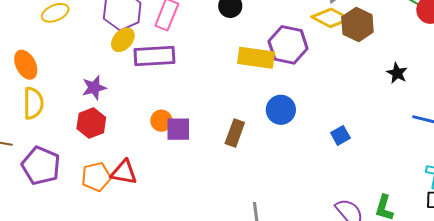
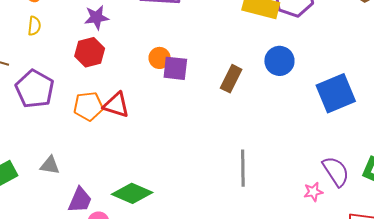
yellow semicircle: (33, 103) -> (34, 26), size x0.6
blue square: (340, 135) -> (336, 93), size x2.0

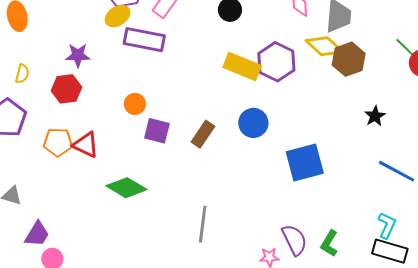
yellow semicircle: (34, 26) -> (22, 74), moved
purple square: (175, 68) -> (157, 131), moved
green diamond: (132, 193) -> (127, 188), moved

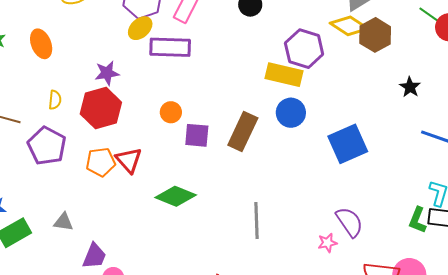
yellow rectangle: (242, 66) -> (284, 75), moved
red hexagon: (66, 89) -> (101, 108), size x1.4
brown rectangle: (203, 134) -> (243, 132), size x1.4
red triangle: (86, 145) -> (129, 160), turned 32
green L-shape: (329, 243) -> (417, 220), moved

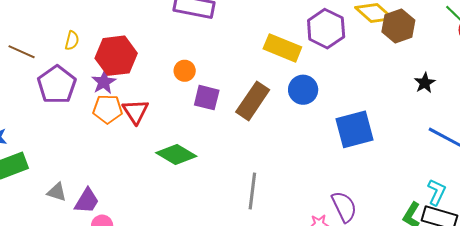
purple star: (107, 73) -> (104, 82), moved, turned -30
yellow rectangle: (284, 75) -> (282, 48), moved
gray triangle: (63, 222) -> (57, 192), moved

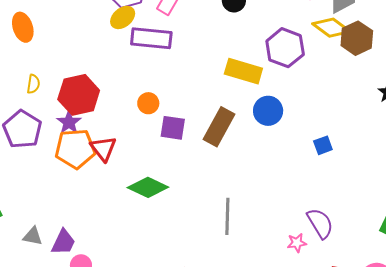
orange pentagon: (108, 109) -> (75, 149), size x1.4
blue square: (354, 129) -> (323, 145), size x0.5

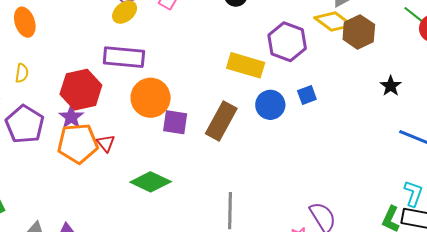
purple rectangle: (151, 38) -> (124, 57), moved
yellow semicircle: (33, 84) -> (22, 73), moved
orange circle: (148, 103) -> (151, 98), size x1.8
blue square: (323, 145) -> (307, 95), moved
red triangle: (103, 149) -> (106, 143), size x0.7

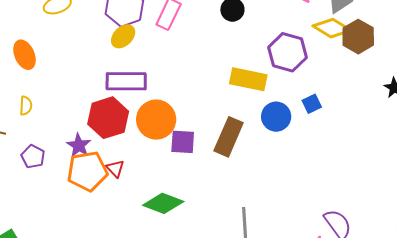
red hexagon: (81, 90) -> (108, 118), moved
purple pentagon: (25, 124) -> (33, 157), size x0.6

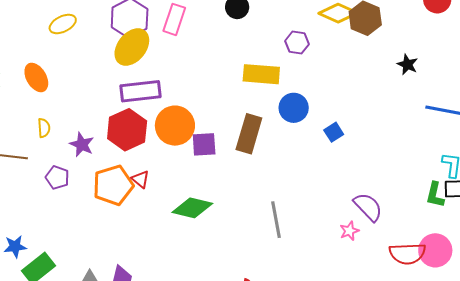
yellow ellipse: (123, 36) -> (132, 47), size x1.5
purple hexagon: (288, 52) -> (297, 43), size x0.6
blue square: (312, 104) -> (334, 132), moved
purple star: (79, 145) -> (82, 145), moved

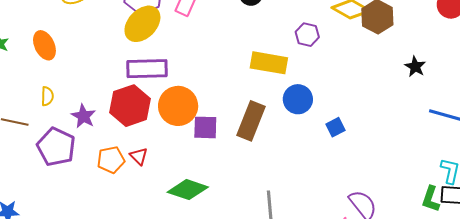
purple pentagon: (57, 177) -> (56, 147), size x1.6
orange pentagon: (113, 185) -> (111, 160), size x0.7

